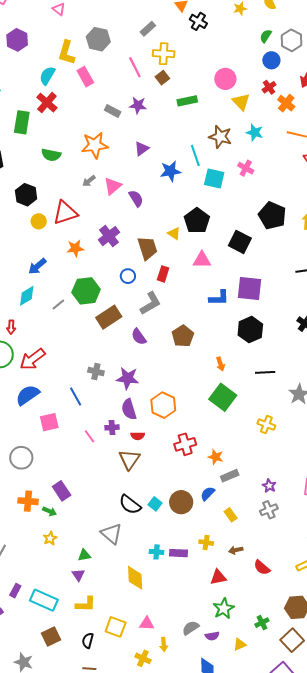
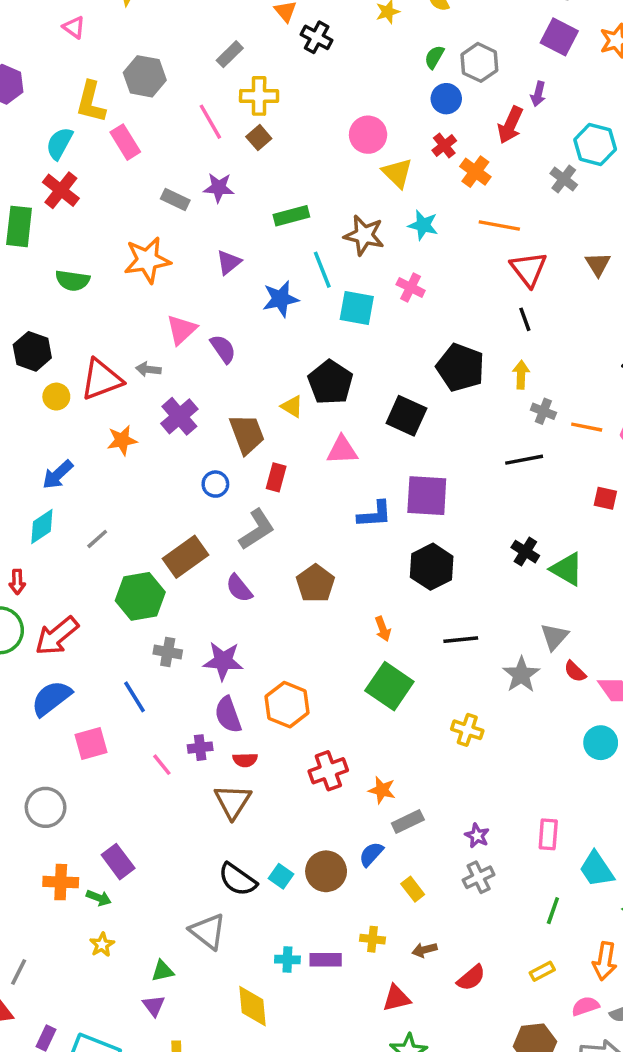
green rectangle: (187, 101) -> (291, 216), moved
gray arrow: (89, 181) -> (148, 369), moved, turned 48
green hexagon: (86, 291) -> (140, 596), moved
red semicircle: (262, 567) -> (471, 978), turned -78

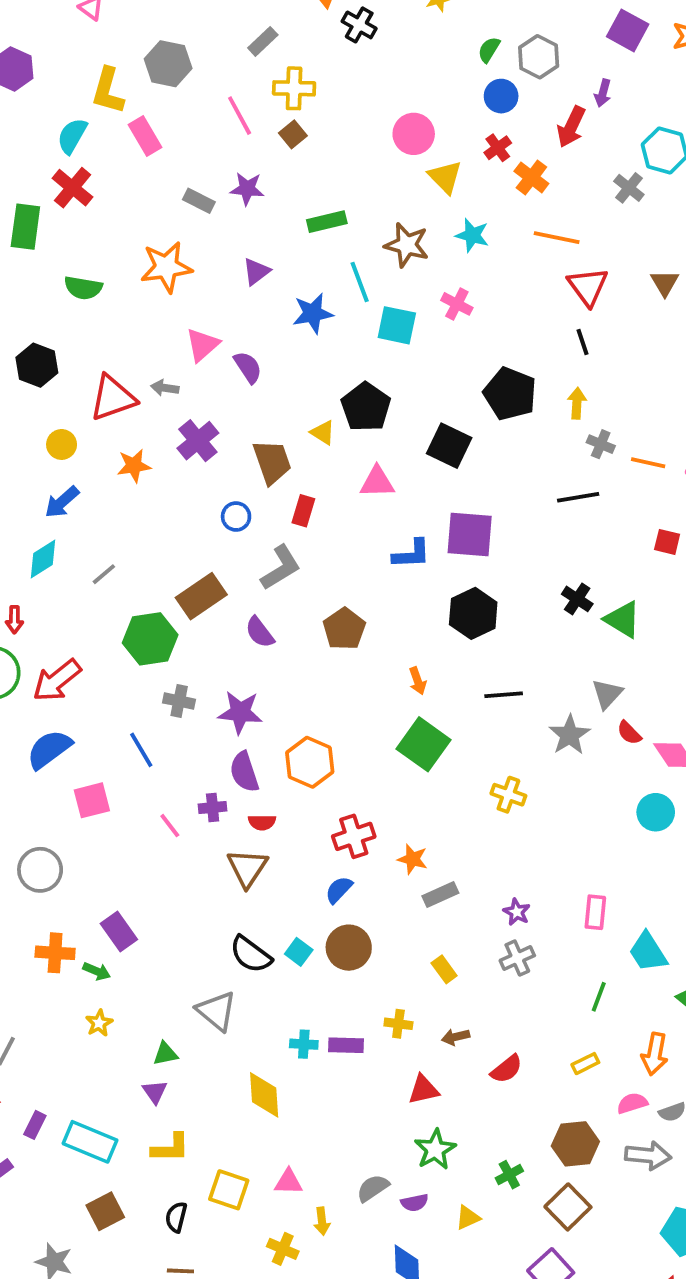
yellow circle: (56, 397) -> (62, 444), moved
blue semicircle: (371, 854) -> (339, 890), moved

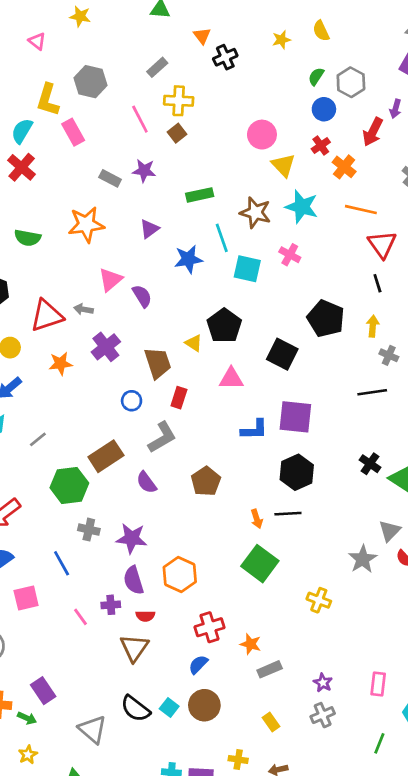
black cross: (359, 25) -> (225, 57), turned 35
cyan star: (472, 235) -> (302, 207), size x1.4
black line: (504, 695) -> (288, 514), moved
gray triangle: (216, 1011) -> (93, 729), moved

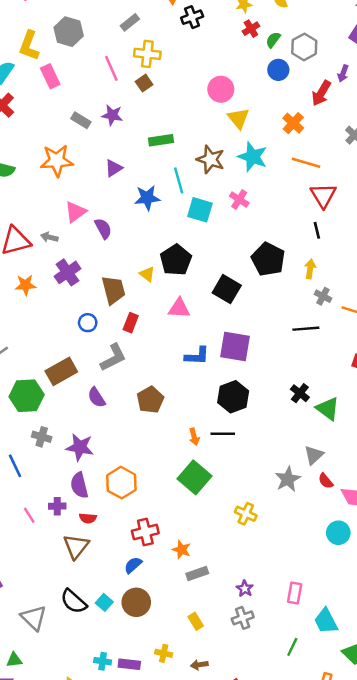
red cross: (321, 146) -> (251, 29), moved

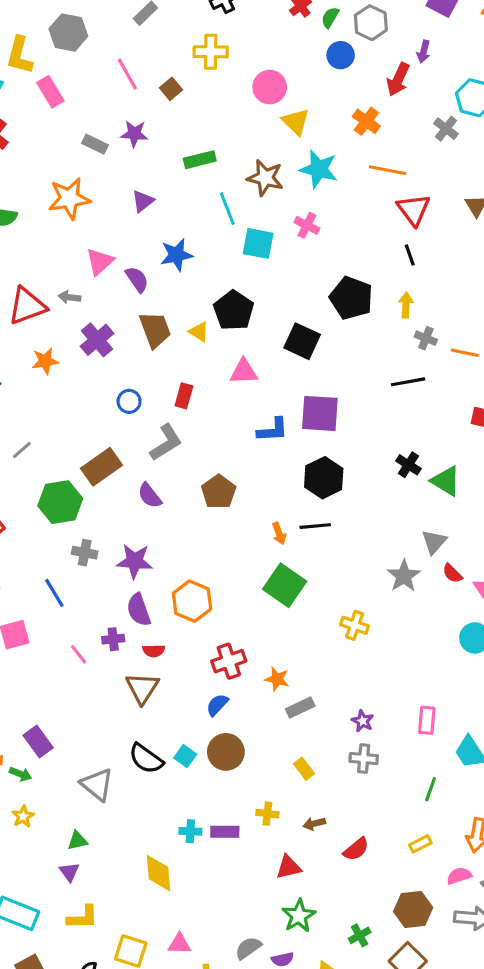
yellow cross: (147, 54) -> (211, 52), moved
blue star: (147, 198) -> (176, 255), moved
brown trapezoid: (113, 290) -> (155, 330), moved
gray cross: (243, 618) -> (364, 759), turned 30

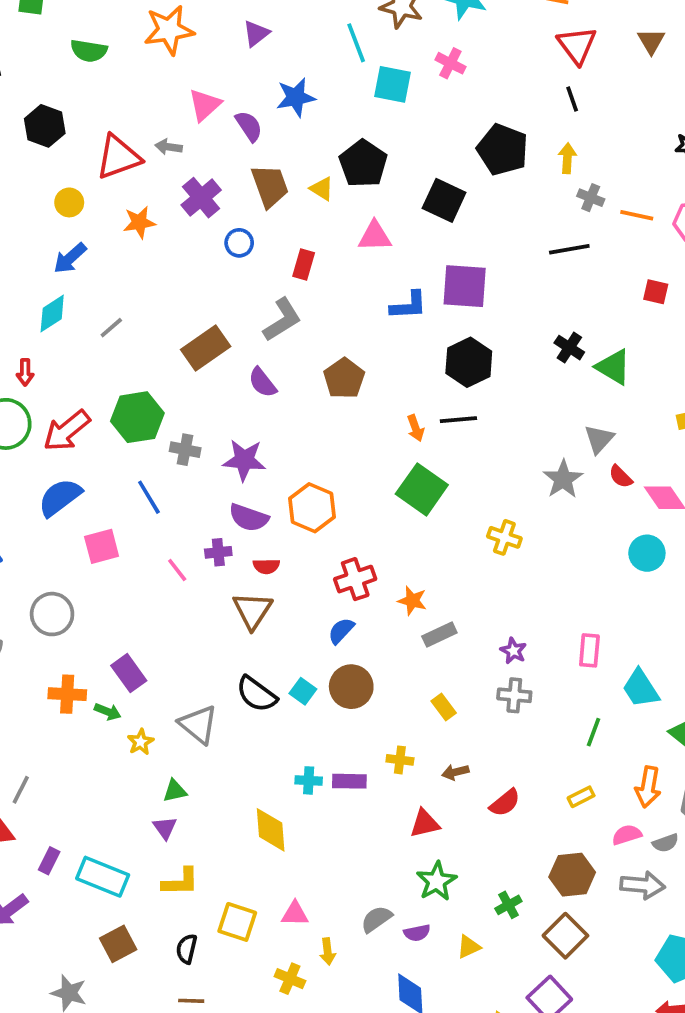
blue circle: (129, 401) -> (239, 243), moved
green hexagon: (60, 502) -> (137, 417), moved
purple semicircle: (139, 610) -> (249, 518), turned -52
yellow star: (23, 816) -> (140, 742), moved

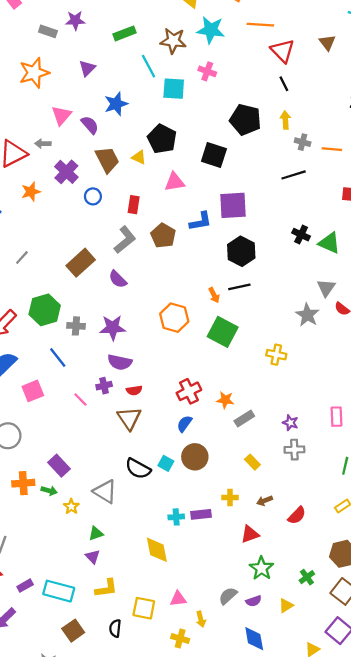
brown pentagon: (344, 378) -> (163, 236), moved
orange hexagon: (312, 508) -> (174, 318), moved
purple rectangle: (49, 861) -> (25, 586), turned 42

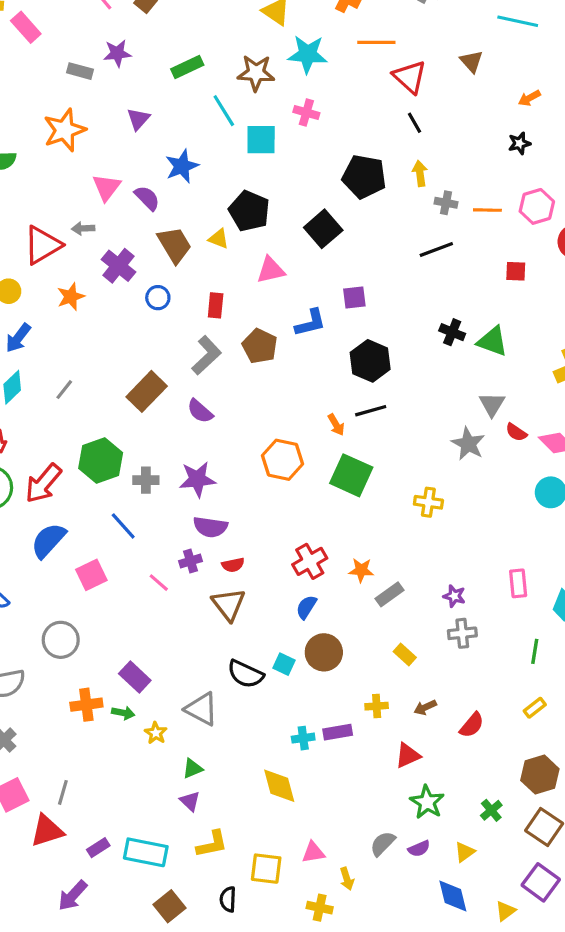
black square: (214, 155) -> (323, 229), turned 35
purple square: (233, 205) -> (354, 298), size x0.6
blue diamond: (254, 639) -> (453, 896), moved

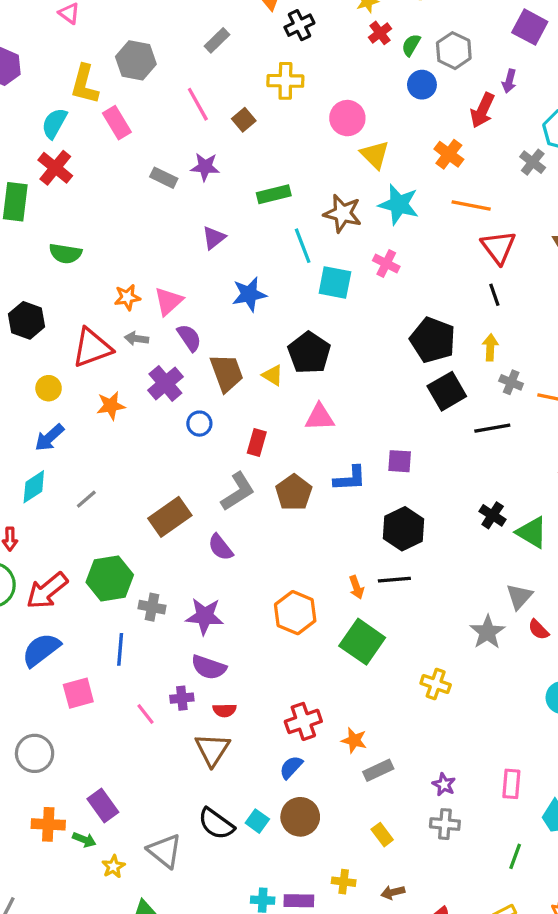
orange star: (64, 130) -> (127, 297), moved, size x0.6
purple semicircle: (147, 198) -> (189, 338), moved
black square: (323, 229) -> (447, 391), moved
blue line: (123, 526) -> (120, 649), turned 36

